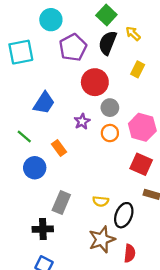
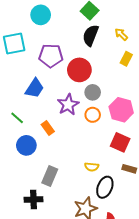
yellow arrow: (133, 34) -> (121, 34), moved
purple pentagon: (73, 47) -> (51, 56), moved, turned 30
yellow rectangle: (138, 69) -> (126, 59), moved
purple star: (82, 121) -> (68, 105), size x1.5
yellow semicircle: (101, 201) -> (92, 167), moved

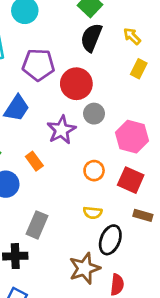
orange circle: (93, 115) -> (94, 171), moved

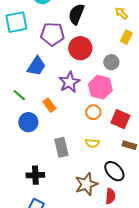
black semicircle: (91, 38) -> (76, 14), moved
gray circle: (94, 114) -> (111, 62), moved
pink hexagon: (132, 137) -> (100, 87), moved
gray rectangle: (37, 225) -> (61, 147), moved, turned -36
black ellipse: (110, 240) -> (114, 171), moved, turned -65

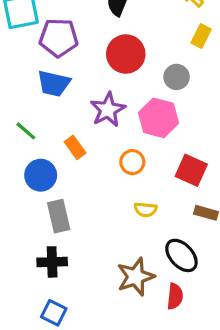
purple pentagon: (52, 34) -> (59, 38), moved
blue trapezoid: (36, 66) -> (54, 83), turned 70
orange circle: (93, 112) -> (132, 162), moved
gray rectangle: (61, 147) -> (59, 216), moved

